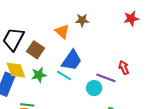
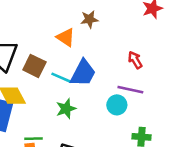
red arrow: (124, 68) -> (135, 60), moved
green star: (39, 75) -> (66, 109), moved
cyan line: (64, 75) -> (61, 78), moved

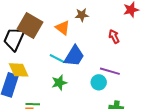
red arrow: (135, 60) -> (114, 36), moved
brown square: (34, 66) -> (30, 25), moved, size x1.4

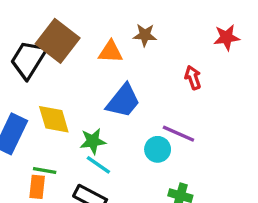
orange triangle: (63, 28) -> (111, 52), turned -42
cyan line: (57, 59) -> (98, 165), moved
yellow diamond: (19, 70) -> (54, 119), moved

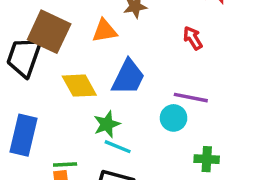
yellow diamond: (54, 119) -> (79, 86), moved

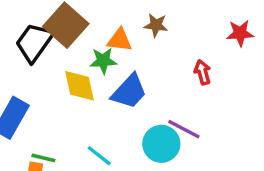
cyan circle: (174, 118) -> (161, 144), size x1.4
green star: (107, 124) -> (103, 61), moved

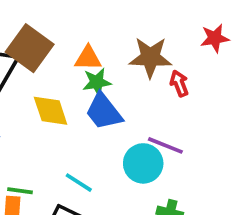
brown star: (156, 25) -> (150, 57), moved, size x1.6
green star: (103, 61) -> (97, 82), moved
blue trapezoid: (129, 91) -> (104, 112), turned 105

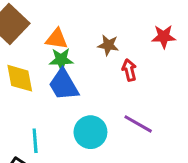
brown star: (150, 57) -> (108, 45), size x0.6
purple line: (165, 145) -> (138, 124), moved
cyan line: (79, 183) -> (35, 141), turned 45

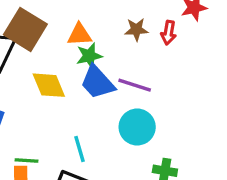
red arrow: (129, 70) -> (168, 33), moved, turned -145
purple line: (138, 124) -> (135, 85), moved

